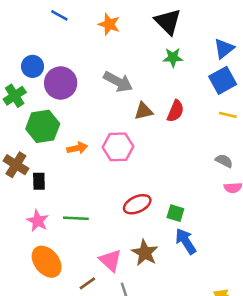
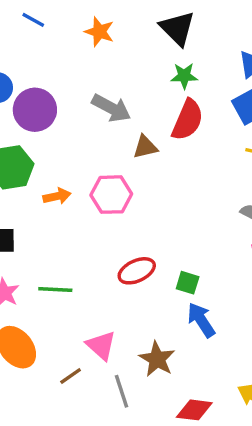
red semicircle: (175, 111) -> (188, 120), moved, size x1.4
brown star: (145, 253) -> (157, 359), moved

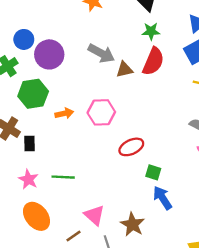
brown triangle: (145, 147) -> (124, 70), moved
red ellipse: (137, 271) -> (131, 147), moved

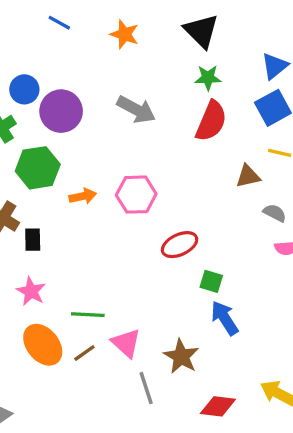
brown triangle: (124, 70) -> (248, 176), moved
green line: (63, 177) -> (88, 315), moved
brown line: (74, 236) -> (84, 353), moved

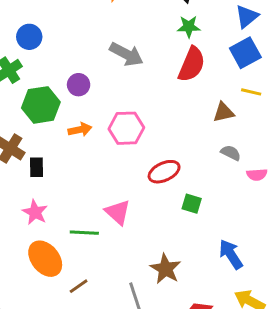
purple circle: (61, 111) -> (79, 85), moved, size x0.6
gray semicircle: (275, 213) -> (231, 153), moved
blue arrow: (225, 318) -> (231, 254), moved
pink triangle: (126, 343) -> (118, 212), moved
brown line: (84, 353) -> (79, 286), moved

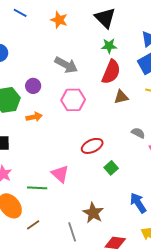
brown triangle: (224, 112) -> (121, 97), moved
pink hexagon: (126, 128) -> (73, 100), moved
green square: (192, 204) -> (111, 168), turned 32

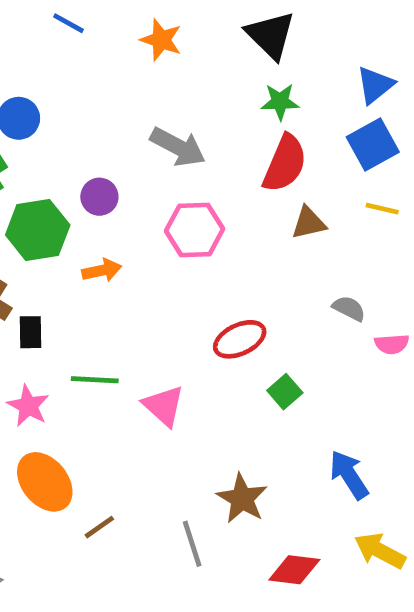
green line: (37, 188) -> (95, 380), moved

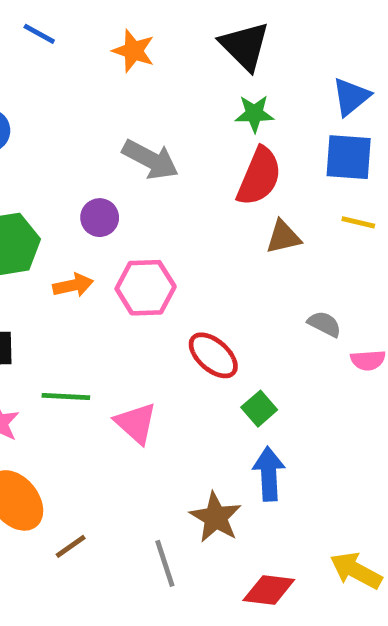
blue square: (373, 144) -> (349, 157), turned 33
purple circle: (99, 197) -> (100, 218), moved
pink hexagon: (194, 230) -> (146, 288), moved
red ellipse: (240, 339) -> (213, 355), turned 66
blue arrow: (349, 475) -> (269, 474), moved, turned 30

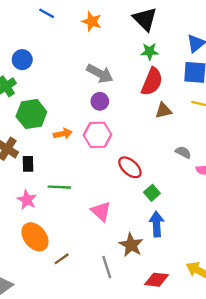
purple circle: (100, 218) -> (100, 101), moved
pink triangle: (136, 423) -> (101, 211), moved

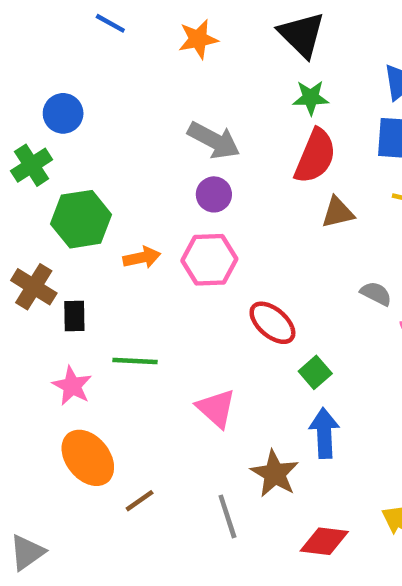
orange star: (92, 21) -> (198, 39), turned -30

